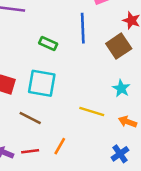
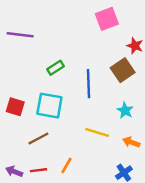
blue line: (83, 28) -> (88, 84), moved
green rectangle: (48, 44) -> (56, 68), turned -56
brown line: (30, 118) -> (38, 139), turned -55

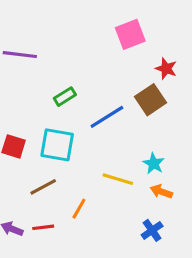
blue line: (88, 84) -> (107, 117), turned 60
cyan star: (125, 110) -> (154, 164), moved
orange line: (67, 165) -> (79, 209), moved

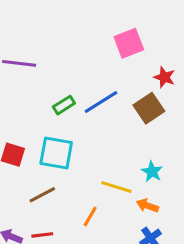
blue line: (107, 117) -> (101, 102), moved
orange arrow: (161, 192) -> (147, 206), moved
orange line: (79, 209) -> (90, 216), moved

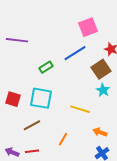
blue line: (101, 102) -> (75, 53), moved
cyan star: (152, 172) -> (103, 90), moved
yellow line: (116, 187) -> (80, 109), moved

